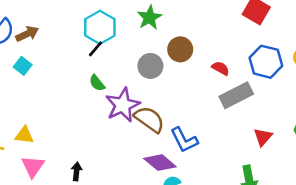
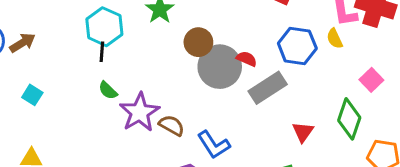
black line: (95, 49) -> (102, 52), turned -30
cyan square: (23, 66) -> (32, 95), moved
gray circle: (150, 66) -> (220, 67), moved, size x1.5
brown semicircle: (149, 119) -> (172, 125), size x0.7

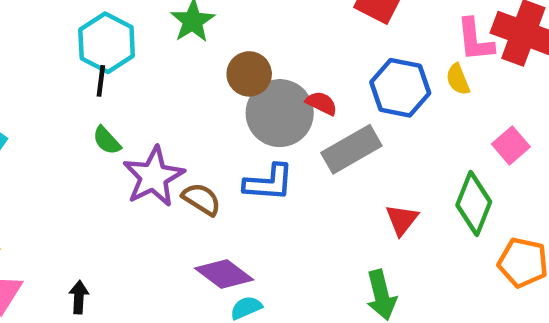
blue L-shape: (214, 145) -> (269, 183), moved, turned -56

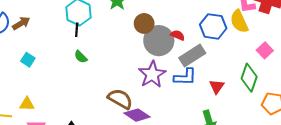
yellow semicircle: (458, 79) -> (239, 21), size x1.6
purple star: (153, 177) -> (152, 74), moved
blue L-shape: (269, 183) -> (185, 77), moved
brown semicircle: (201, 199) -> (120, 99), moved, size x1.4

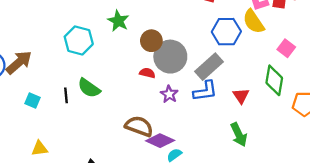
brown arrow: (21, 23) -> (19, 62), size x1.4
black line: (77, 30) -> (66, 95), moved
red semicircle: (178, 35) -> (147, 73), moved
green semicircle: (81, 57) -> (89, 88), size x1.5
purple star: (152, 74) -> (169, 94), size x0.6

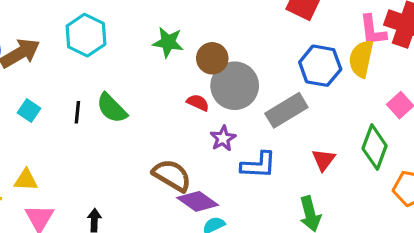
green star: (118, 21) -> (168, 42), moved, turned -30
yellow semicircle: (254, 22) -> (361, 59), turned 35
cyan hexagon: (79, 40) -> (86, 35), moved
blue L-shape: (205, 91) -> (258, 165), moved

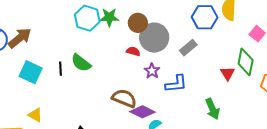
cyan hexagon: (86, 35) -> (87, 18), moved
gray rectangle: (286, 110) -> (188, 48), size x0.7
cyan square: (29, 111) -> (31, 72), size x1.6
red triangle: (324, 160) -> (227, 73), moved
yellow triangle: (26, 180) -> (35, 115), turned 35

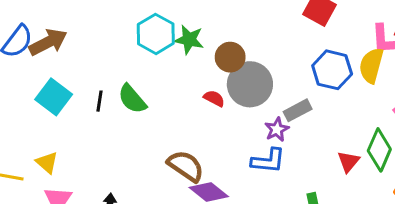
purple star: (152, 71) -> (277, 129), moved

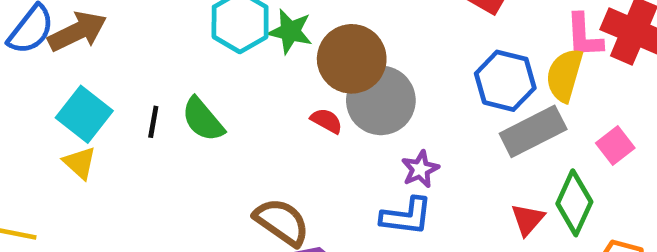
brown circle: (230, 57) -> (352, 59), size x1.5
gray rectangle: (298, 110) -> (533, 131), moved, size x1.5
yellow triangle: (47, 163) -> (80, 163), moved

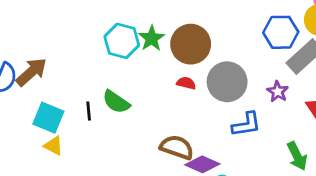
green star: (290, 31) -> (152, 38), turned -30
gray circle: (381, 100) -> (227, 82), moved
purple star: (420, 169) -> (278, 92), moved

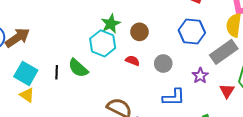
blue hexagon: (281, 32) -> (192, 32), moved
cyan hexagon: (122, 41) -> (103, 43), moved
brown circle: (191, 44) -> (139, 32), size x0.6
gray circle: (227, 82) -> (163, 64), size x0.6

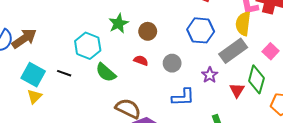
cyan hexagon: (103, 43) -> (88, 46), moved
green semicircle: (78, 68) -> (106, 72), moved
black line: (57, 72) -> (64, 73), turned -72
yellow triangle: (27, 95) -> (34, 96), turned 42

